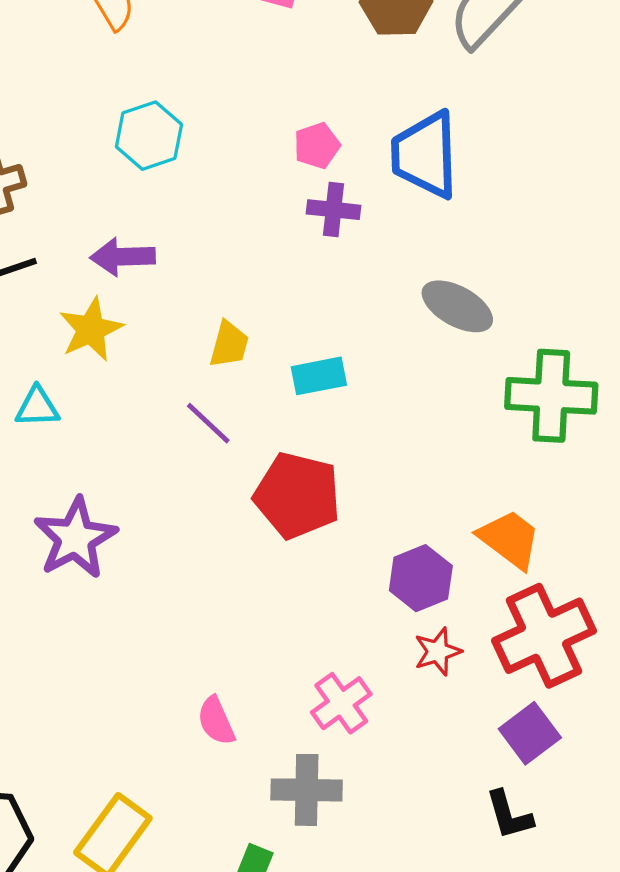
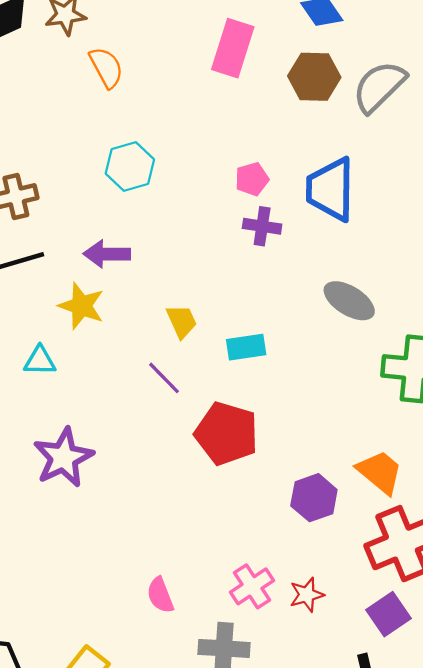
yellow star: (91, 329) -> (81, 306), turned -30
yellow trapezoid: (229, 344) -> (182, 321), turned -42
red star: (438, 652) -> (307, 595), moved

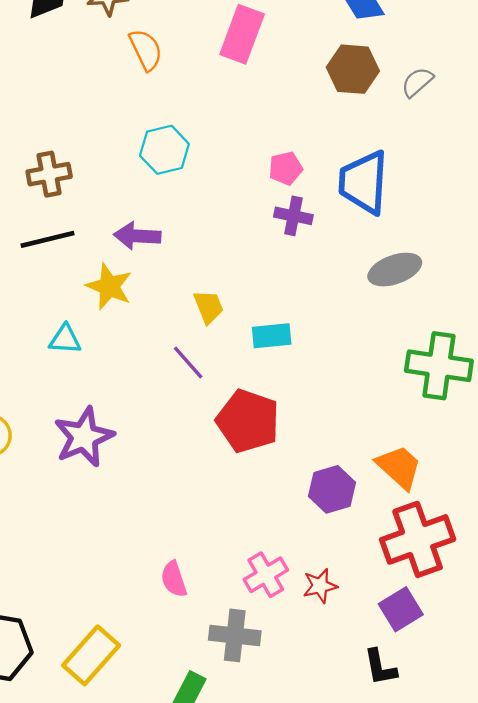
pink rectangle: (233, 48) -> (242, 34), moved
gray semicircle: (379, 87) -> (417, 82), size x0.6
gray ellipse: (349, 301) -> (395, 270), moved, turned -54

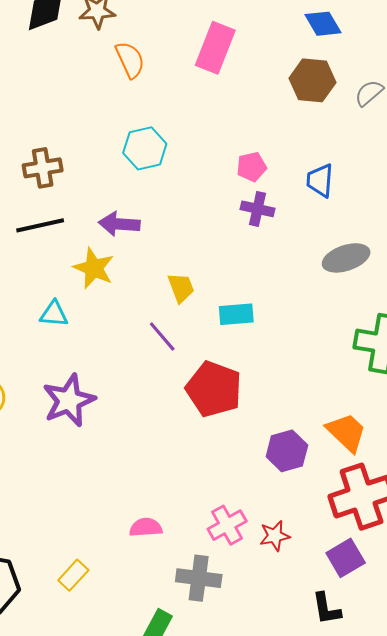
blue trapezoid: (364, 182) -> (320, 180), size x0.6
pink semicircle: (174, 579) -> (146, 527), turned 104
yellow rectangle: (91, 655) -> (73, 575), moved, size x0.6

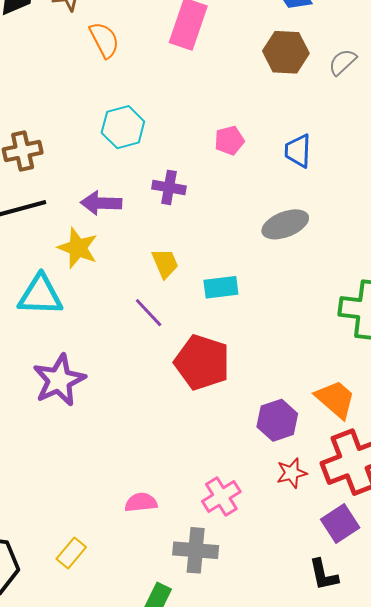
purple cross: (258, 209) -> (169, 187), moved
gray ellipse: (346, 258) -> (285, 224), moved
cyan triangle: (54, 314) -> (40, 295), size x1.6
red star: (275, 536) -> (292, 473), moved

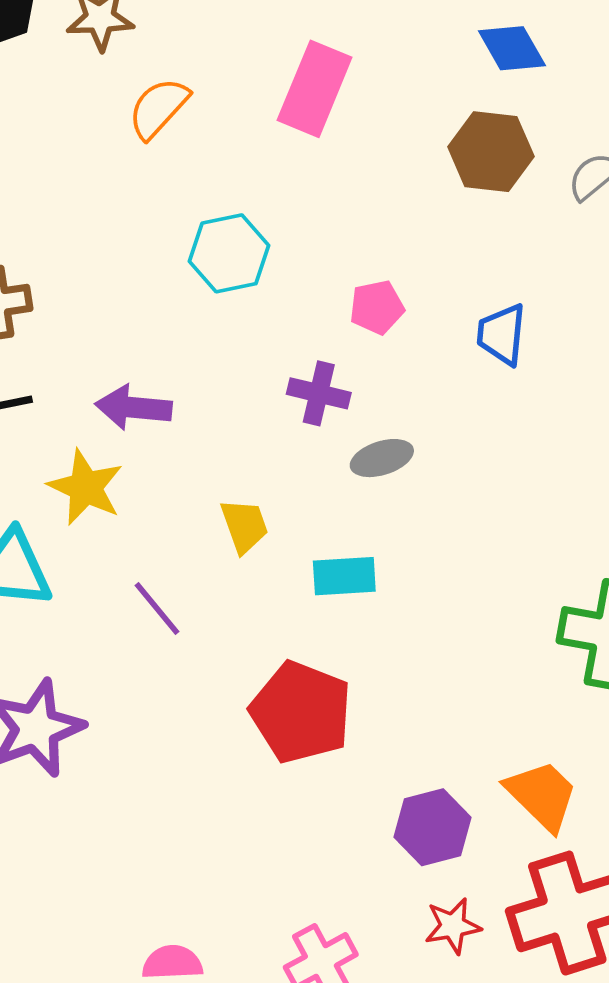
orange semicircle: (104, 40) -> (158, 108), turned -114
cyan hexagon: (123, 127) -> (229, 253), moved
purple cross: (169, 187) -> (319, 393), moved
gray ellipse: (285, 224) -> (382, 458), moved, size x0.7
purple line: (149, 313) -> (157, 609), moved

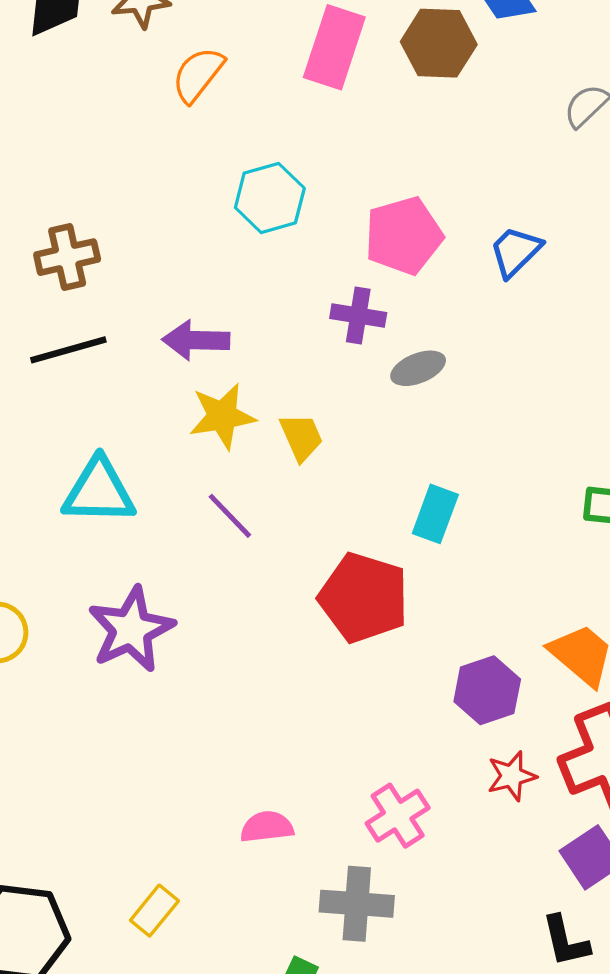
brown hexagon: (491, 152) -> (439, 43), moved
pink pentagon: (377, 307) -> (404, 236), size x1.6
blue trapezoid: (502, 334) -> (515, 251), turned 44
yellow star: (86, 487) -> (222, 416), moved, turned -30
cyan rectangle: (344, 576) -> (435, 514), moved, turned -62

